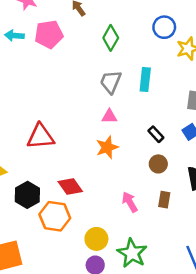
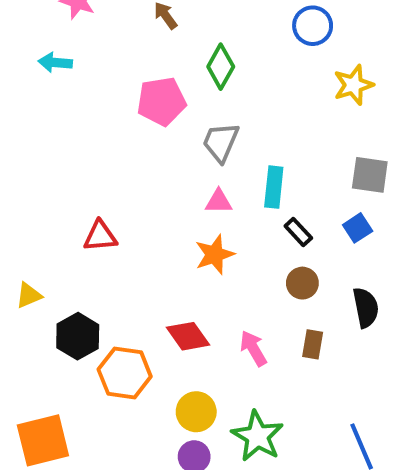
blue circle: (164, 27) -> (313, 26), moved
pink pentagon: (49, 34) -> (161, 101), moved
cyan rectangle: (145, 80) -> (274, 187), moved
red triangle: (40, 137) -> (100, 236), size x0.7
red diamond: (70, 187) -> (188, 336), moved

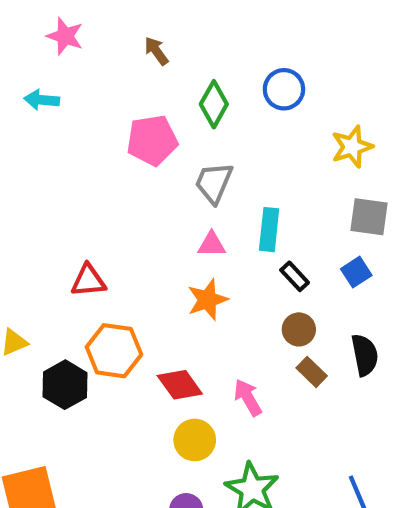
blue circle: (313, 26) -> (284, 89), moved
yellow star: (353, 85) -> (352, 147), moved
brown rectangle: (313, 344) -> (312, 372), moved, turned -56
orange hexagon: (125, 373) -> (114, 351), moved
yellow circle: (196, 412) -> (195, 440), moved

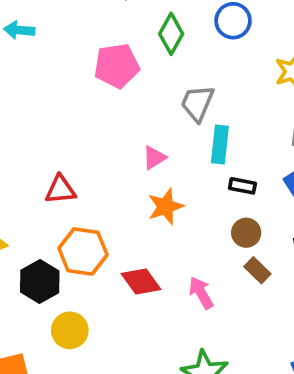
gray trapezoid: (214, 183) -> (197, 103), moved
pink triangle: (212, 244) -> (154, 158), moved, turned -32
black rectangle: (295, 276) -> (242, 186), turned -36
yellow circle: (195, 440) -> (70, 330), moved

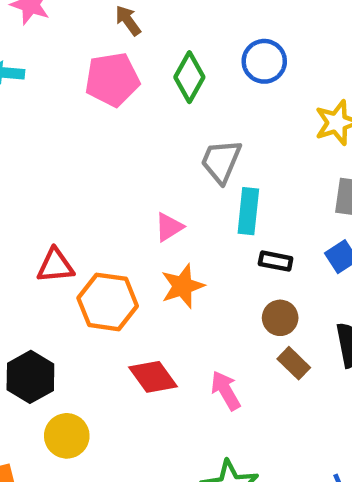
pink pentagon: (117, 66) -> (112, 79), moved
orange hexagon: (83, 251) -> (108, 302), moved

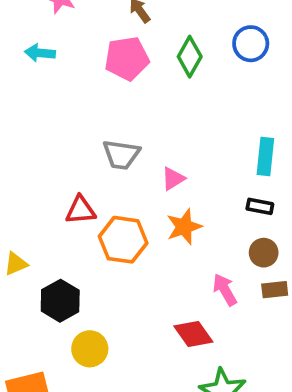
gray trapezoid: (221, 161) -> (121, 155), moved, turned -105
cyan rectangle: (248, 211) -> (265, 156), moved
brown rectangle: (294, 363) -> (275, 290), turned -50
red diamond: (153, 377) -> (193, 334), moved
pink arrow: (226, 390) -> (225, 290), moved

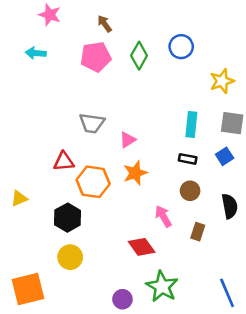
brown rectangle: (275, 290) -> (198, 232), moved, turned -66
black hexagon: (60, 301) -> (68, 218), moved

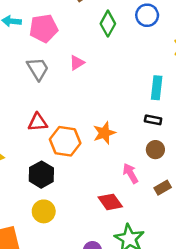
pink pentagon: (96, 57) -> (44, 28), moved
gray trapezoid: (92, 123) -> (38, 69), moved, turned -130
pink triangle: (128, 140) -> (77, 63), moved
brown rectangle: (198, 232) -> (163, 188), turned 42

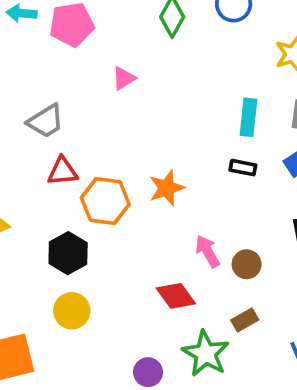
gray trapezoid: (38, 69) -> (46, 121), moved, turned 90
brown circle: (155, 150) -> (247, 264), moved
brown rectangle: (163, 188) -> (245, 320), moved

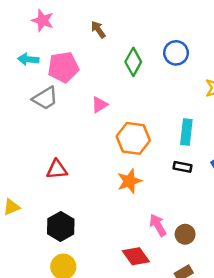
gray trapezoid: (46, 121) -> (45, 98), moved
orange hexagon: (105, 201) -> (133, 138), moved

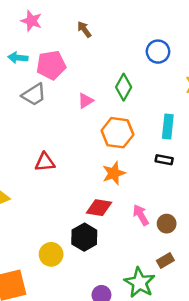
green diamond: (133, 62) -> (124, 87), moved
black hexagon: (61, 226) -> (84, 237), moved
red diamond: (136, 256) -> (99, 208), moved, turned -45

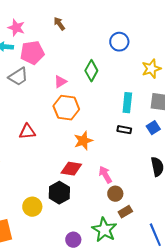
pink star: (31, 21) -> (16, 28), moved
orange hexagon: (117, 133) -> (66, 108), moved
brown circle: (167, 224) -> (115, 194), moved

